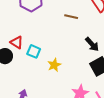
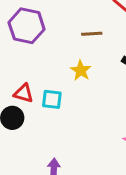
yellow star: (54, 65) -> (81, 70), moved

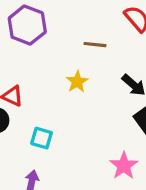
cyan square: (52, 99) -> (42, 138), moved

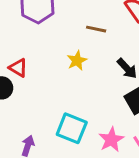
cyan square: (42, 138) -> (72, 128), moved, size x1.5

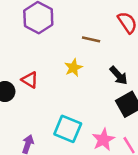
red triangle: (18, 68) -> (30, 80), moved

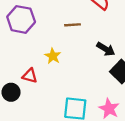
yellow star: (73, 68) -> (53, 56), moved

